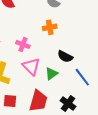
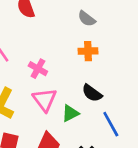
orange cross: (50, 27) -> (88, 51), moved

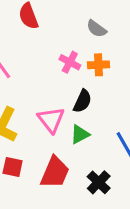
pink cross: (38, 69) -> (70, 62), moved
black semicircle: (92, 93) -> (82, 101), moved, turned -100

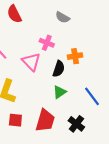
orange cross: (99, 65) -> (75, 56), moved
pink triangle: (51, 120) -> (31, 62), moved

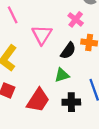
pink cross: (47, 43) -> (76, 19), moved
black cross: (76, 124) -> (71, 102), moved, turned 35

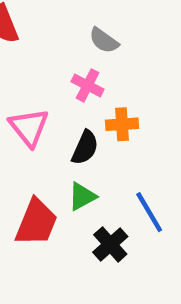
red trapezoid: (38, 100) -> (36, 222), moved
black cross: (71, 102) -> (110, 244), turned -30

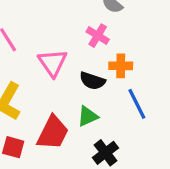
black semicircle: (85, 148) -> (92, 81), turned 80
blue line: (149, 212) -> (137, 104), moved

